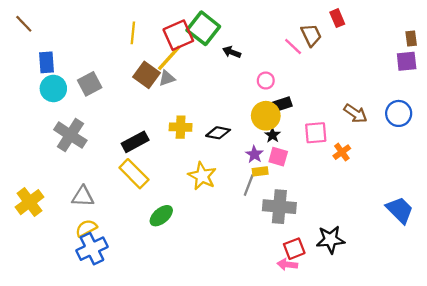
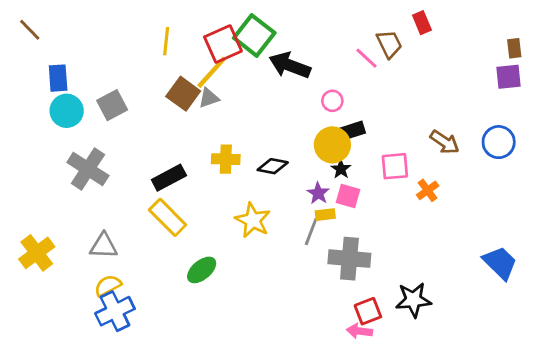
black arrow: (232, 52) -> (290, 65), size x1.8

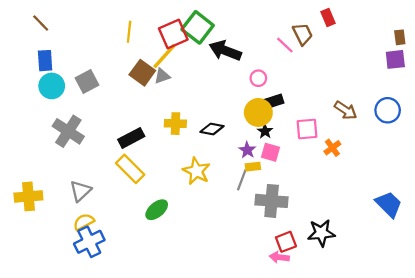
brown line: (30, 30) -> (41, 23), moved
gray triangle: (104, 246) -> (80, 191), turned -45
yellow cross: (37, 253) -> (28, 196), turned 32

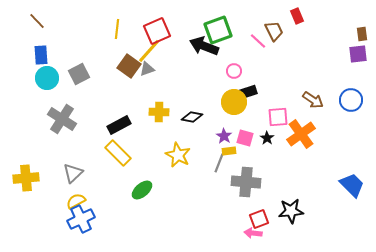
green square: (198, 27) -> (218, 30), moved, turned 32
black star: (265, 131) -> (267, 138), moved
orange cross: (332, 148) -> (301, 134), size x1.8

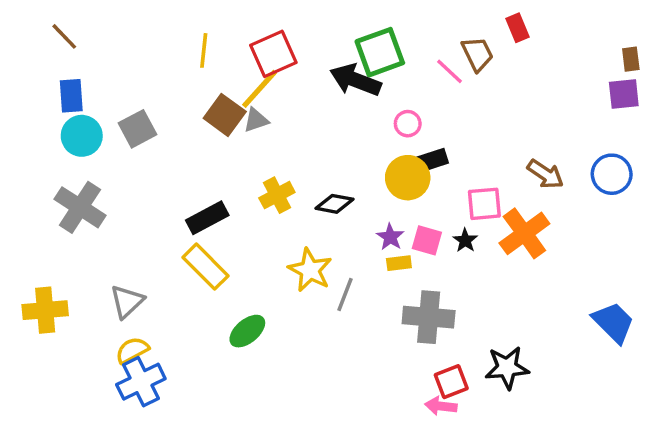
yellow cross: (159, 112) -> (277, 195), turned -30
gray cross: (62, 119) -> (80, 207), moved
gray line: (219, 163) -> (345, 294), moved

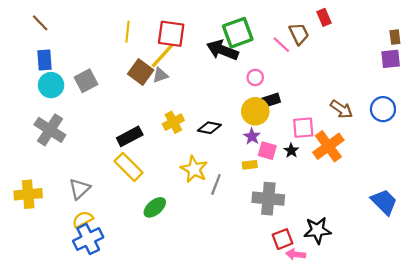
red square: (273, 54) -> (171, 34), turned 32
purple star: (390, 237) -> (252, 136), moved
pink arrow: (441, 406) -> (296, 254), moved

